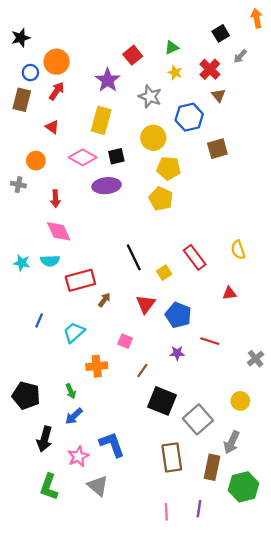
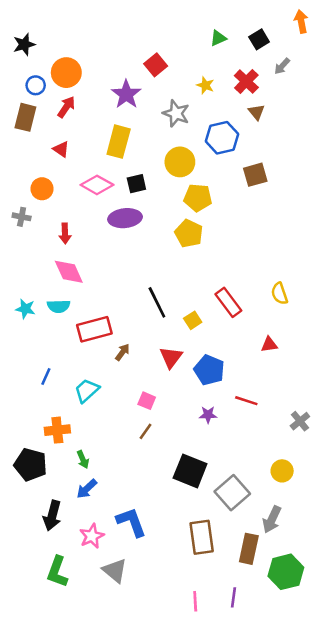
green triangle: (172, 48) -> (218, 38), moved
orange cross: (97, 366) -> (57, 430), moved
brown line: (142, 370) -> (145, 431), moved

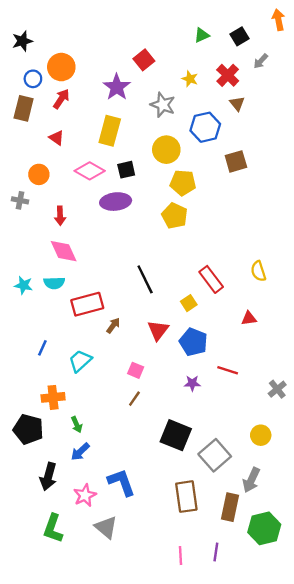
yellow square: (193, 320) -> (189, 303), moved

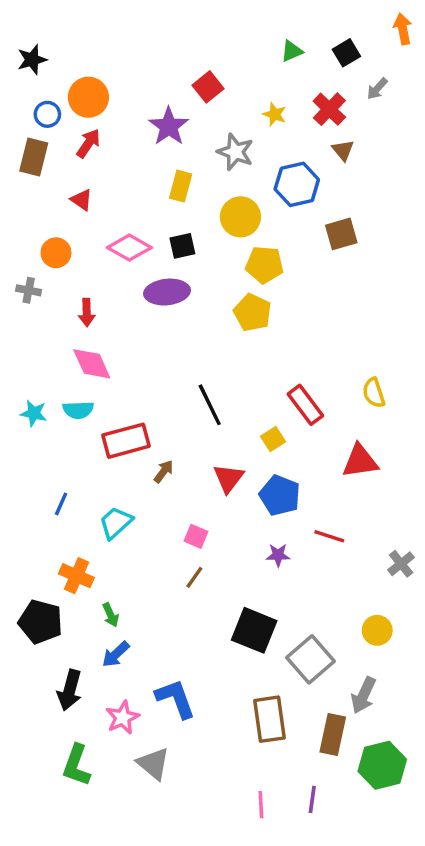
yellow rectangle: (110, 131) -> (181, 186), moved, size x0.7
red triangle: (249, 318) -> (360, 461), size x1.6
orange cross: (53, 397) -> (76, 576), turned 30

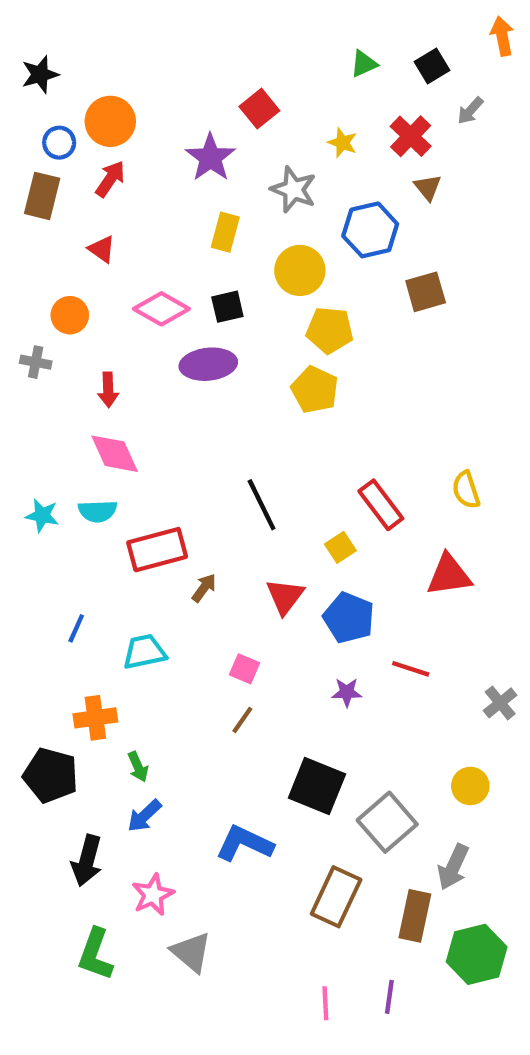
cyan trapezoid: (116, 523) -> (144, 652), turned 30
orange cross: (76, 576) -> (95, 718), turned -32
blue L-shape: (176, 699) -> (244, 844), moved, turned -45
brown rectangle: (270, 719) -> (336, 897), turned 33

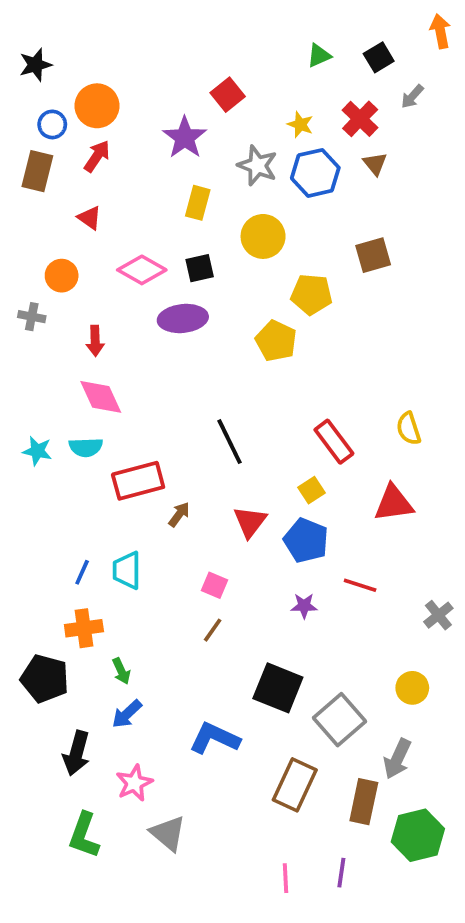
blue hexagon: (370, 230) -> (315, 173), moved
yellow pentagon: (330, 330) -> (312, 294), moved
yellow square: (340, 547) -> (312, 490), moved
blue line: (76, 628) -> (82, 572), moved
cyan trapezoid: (144, 652) -> (127, 570), turned -78

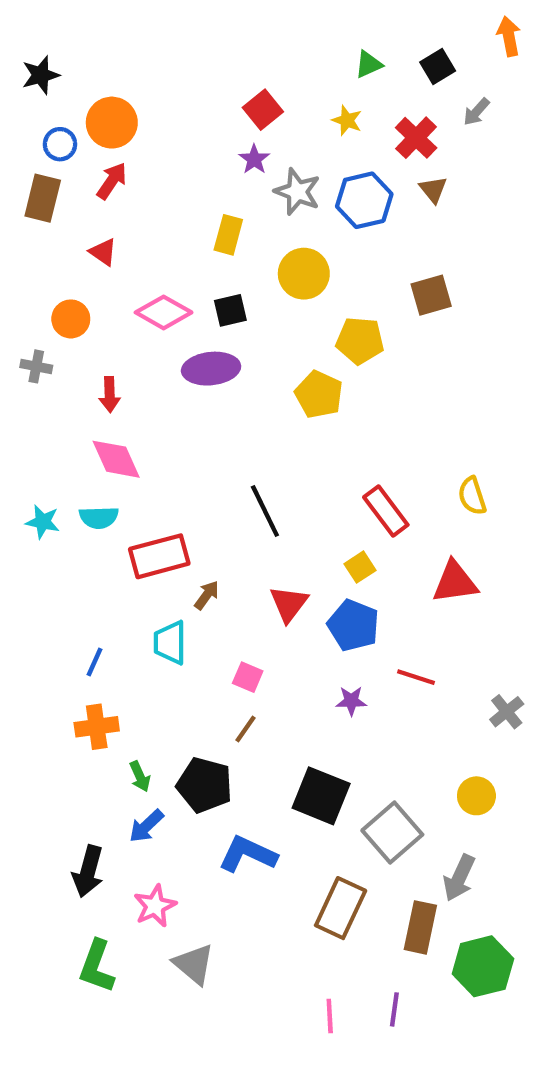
yellow star: (300, 124) -> (347, 120), moved
purple star: (185, 138) -> (254, 159), moved, size x0.6
cyan trapezoid: (127, 570) -> (170, 643), moved
black pentagon: (45, 679) -> (205, 785), moved

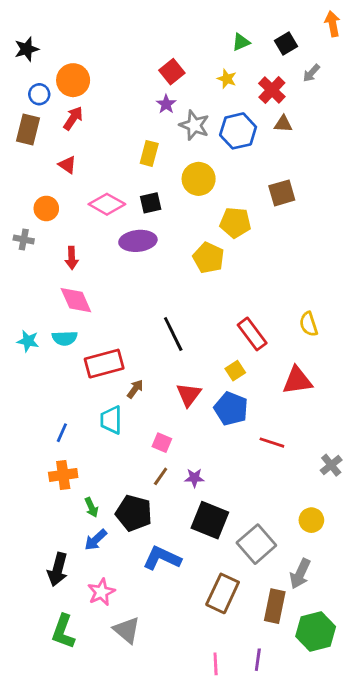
brown triangle: (433, 189) -> (283, 124), turned -48
purple star: (351, 701) -> (194, 478), moved

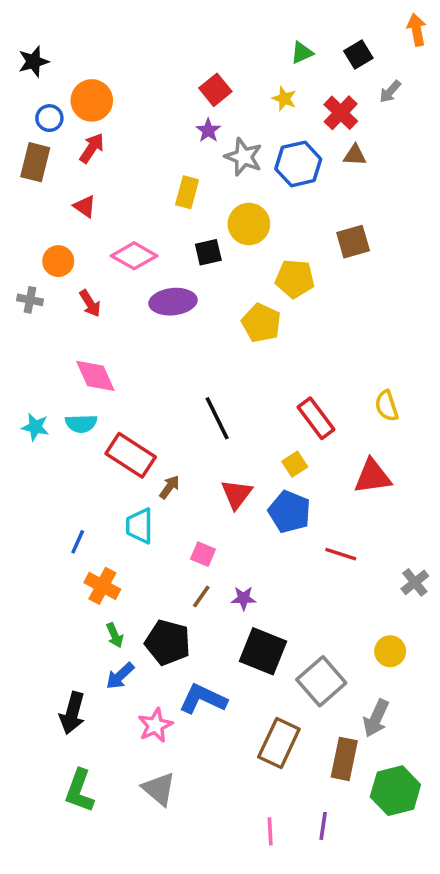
black square: (151, 203) -> (208, 252), moved
red arrow: (72, 258) -> (90, 303), moved, turned -30
red rectangle: (104, 364) -> (131, 455), turned 48
orange cross: (63, 475) -> (102, 586), moved, turned 36
pink star: (101, 592) -> (155, 725), moved

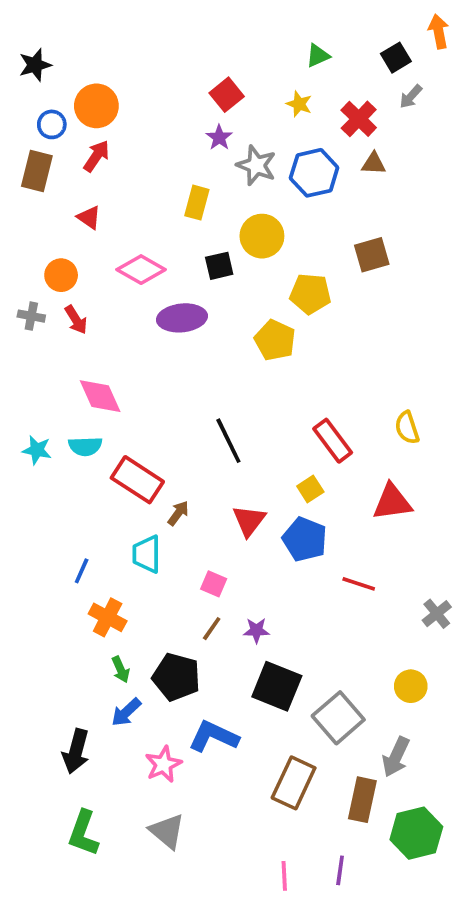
black square: (358, 55) -> (396, 58), moved
red arrow: (90, 303) -> (76, 320), moved

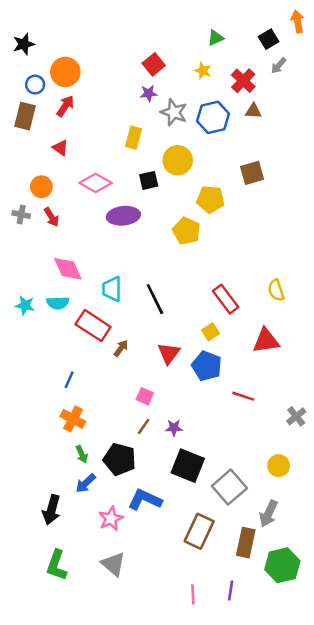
purple star: (219, 137) -> (149, 93), turned 30
cyan trapezoid: (147, 554) -> (112, 289), moved
blue line: (82, 571) -> (69, 380), moved

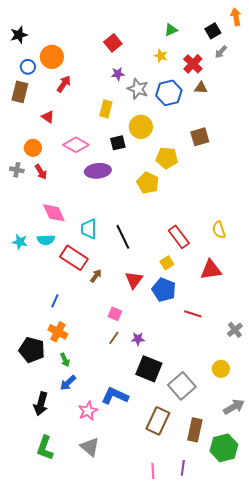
red square: (154, 64) -> (113, 43), moved
red arrow: (65, 106) -> (64, 84), moved
black pentagon: (120, 459) -> (32, 350), moved
gray arrow: (269, 514) -> (234, 407), moved, turned -145

